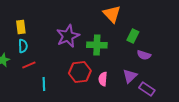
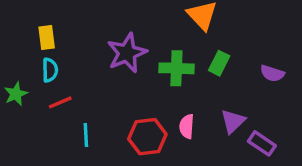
green rectangle: (133, 36) -> (219, 63), moved
purple semicircle: (144, 55) -> (272, 73), moved
red hexagon: (80, 72) -> (147, 137), moved

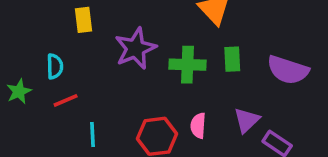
yellow rectangle: (47, 38) -> (83, 20), moved
green rectangle: (219, 63) -> (232, 59), turned -30
purple semicircle: (272, 73) -> (288, 70), size x1.6

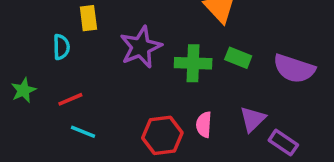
green rectangle: (232, 59) -> (238, 58), turned -65
cyan semicircle: (55, 66) -> (61, 47), moved
cyan line: (92, 135) -> (83, 132), moved, turned -65

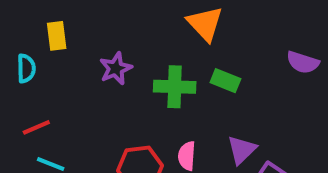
purple star: (141, 47) -> (116, 68), size x0.7
purple semicircle: (294, 69) -> (303, 62), moved, size x0.7

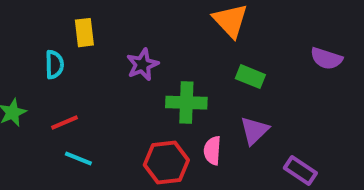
green cross: (175, 87) -> (186, 103), moved
purple triangle: (242, 150) -> (254, 131), moved

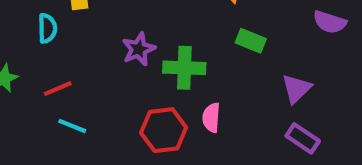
purple star: (142, 65) -> (139, 49), moved
purple triangle: (254, 131) -> (296, 89), moved

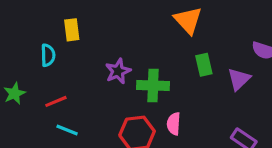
green rectangle: (251, 41) -> (204, 65), turned 55
purple triangle: (296, 89) -> (239, 79), moved

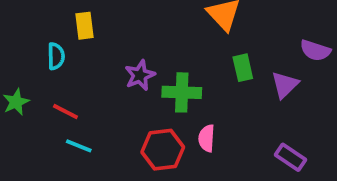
red line: (56, 101) -> (65, 111), turned 50

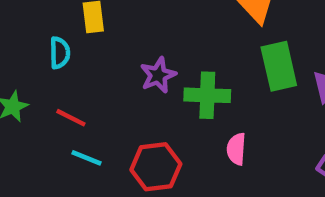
green rectangle: (243, 68) -> (279, 66), size x1.5
red hexagon: (163, 150) -> (156, 167), moved

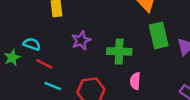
cyan semicircle: (60, 53) -> (32, 44), moved, turned -70
purple star: (158, 75) -> (81, 40), moved

